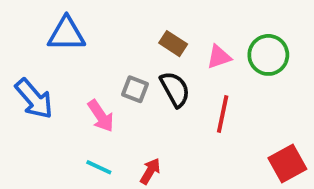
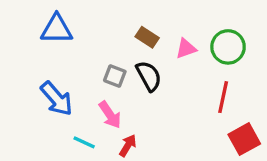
blue arrow: (34, 99) -> (57, 99), moved
red line: (223, 114) -> (223, 97), moved
pink arrow: (101, 116) -> (110, 115), moved

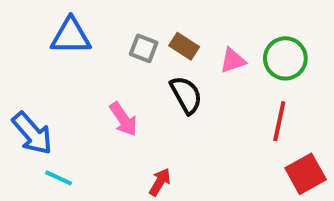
gray square: (115, 76) -> (144, 48), moved
blue arrow: (57, 99) -> (32, 133), moved
pink arrow: (110, 115) -> (123, 119), moved
cyan line: (84, 142) -> (59, 178), moved

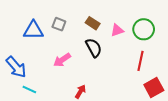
blue triangle: (71, 36) -> (33, 30), moved
gray square: (144, 48) -> (59, 24), moved
pink arrow: (123, 119) -> (62, 60), turned 90

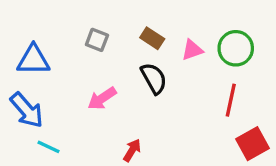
blue triangle: (33, 30) -> (33, 60), moved

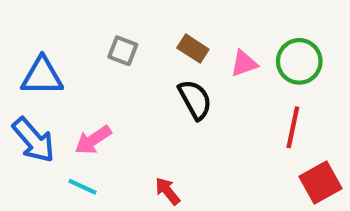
pink arrow: (102, 98) -> (93, 140), moved
cyan line: (48, 147) -> (82, 187), moved
red arrow: (132, 150) -> (167, 191), turned -70

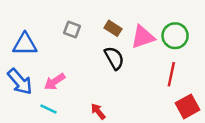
pink triangle: (244, 63) -> (143, 37), size x1.5

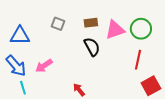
brown rectangle: (113, 28) -> (91, 23), turned -40
cyan line: (48, 109) -> (23, 88), moved, turned 48

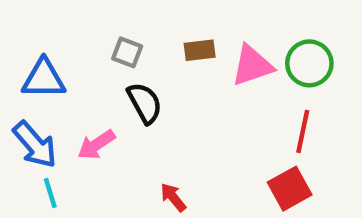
black semicircle: (92, 47) -> (145, 103), moved
red square: (151, 86) -> (290, 189), moved

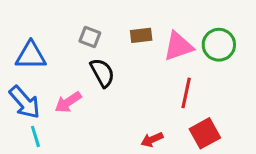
red line: (303, 131) -> (186, 93), moved
red arrow: (173, 197) -> (152, 140), moved, turned -75

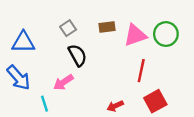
gray square: (90, 37) -> (68, 28), turned 35
pink arrow: (68, 102) -> (63, 82), moved
cyan line: (35, 136) -> (44, 104), moved

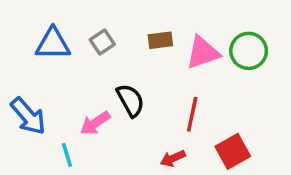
blue triangle: (23, 42) -> (53, 44), moved
black semicircle: (77, 55) -> (130, 100), moved
red line: (141, 71) -> (192, 114), moved

